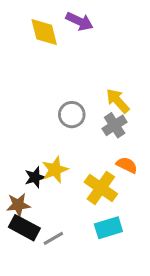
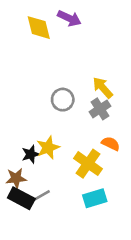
gray line: (53, 238) -> (41, 196), moved

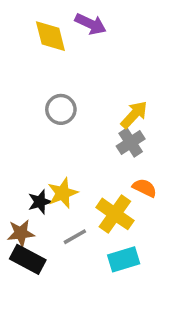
yellow arrow: (103, 88) -> (134, 115), turned 85
gray circle: (63, 100) -> (61, 109), moved
gray line: (41, 196) -> (75, 237), moved

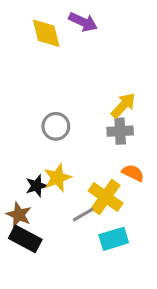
gray circle: (61, 109) -> (56, 126), moved
gray cross: (131, 143) -> (120, 131), turned 30
brown star: (21, 233) -> (19, 215), turned 30
gray line: (75, 237) -> (83, 215), moved

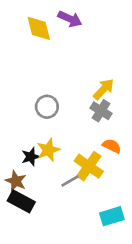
gray cross: (120, 131) -> (101, 111), turned 35
cyan rectangle: (114, 239) -> (112, 216), moved

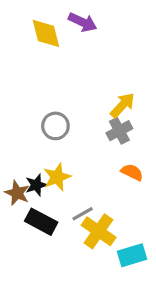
gray cross: (101, 111) -> (119, 131), turned 30
yellow cross: (89, 166) -> (99, 231), moved
brown star: (16, 181) -> (17, 193), moved
black rectangle: (21, 201) -> (41, 222), moved

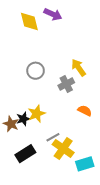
yellow arrow: (122, 105) -> (79, 68), turned -78
gray circle: (55, 126) -> (36, 71), moved
gray cross: (119, 131) -> (66, 84), moved
black rectangle: (41, 222) -> (25, 154), moved, turned -60

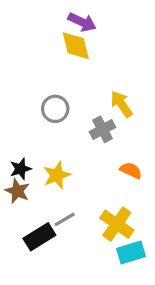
yellow diamond: (29, 22) -> (76, 46), moved
black star: (23, 119) -> (20, 169), moved
gray line: (53, 137) -> (65, 219), moved
yellow cross: (63, 149) -> (117, 224), moved

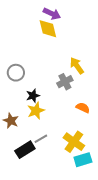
gray circle: (55, 109) -> (16, 73), moved
black star: (20, 169) -> (33, 96), moved

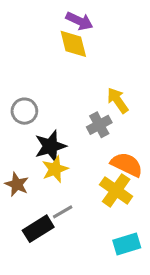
black star: (33, 96) -> (50, 146), size x1.5
orange semicircle: (83, 108) -> (127, 165), size x1.5
yellow cross: (74, 142) -> (116, 190), moved

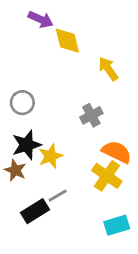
purple arrow: (79, 21) -> (41, 19), moved
yellow arrow: (118, 100) -> (108, 69), moved
black star: (50, 146) -> (27, 145), moved

